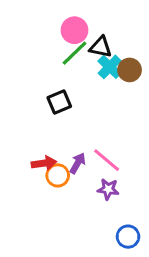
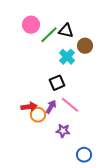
pink circle: (74, 30) -> (31, 25), moved
cyan cross: (110, 67) -> (67, 57), moved
black square: (59, 102) -> (57, 83), moved
purple star: (108, 189) -> (63, 131), moved

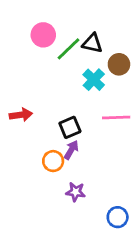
black square: (57, 83) -> (70, 127), moved
pink line: (70, 105) -> (116, 118), moved, turned -42
red arrow: (29, 107) -> (21, 115), moved
purple star: (63, 131) -> (76, 192), moved

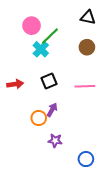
black triangle: (92, 43) -> (88, 17), moved
cyan cross: (94, 80) -> (41, 49), moved
black square: (70, 127) -> (49, 81), moved

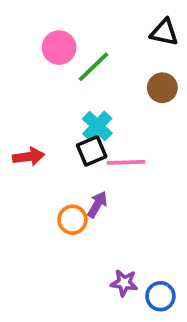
cyan cross: (41, 49) -> (97, 126), moved
pink line: (85, 86) -> (126, 162), moved
purple star: (55, 141) -> (124, 283), moved

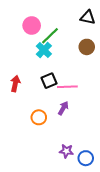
cyan cross: (97, 126) -> (44, 50), moved
red arrow: (28, 157) -> (15, 84), turned -70
purple arrow: (97, 204) -> (63, 108), moved

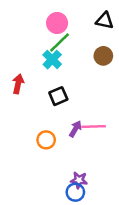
pink circle: (32, 25) -> (57, 23), moved
red arrow: (15, 84) -> (18, 84), moved
pink line: (67, 87) -> (94, 126), moved
blue circle: (86, 158) -> (75, 192), moved

